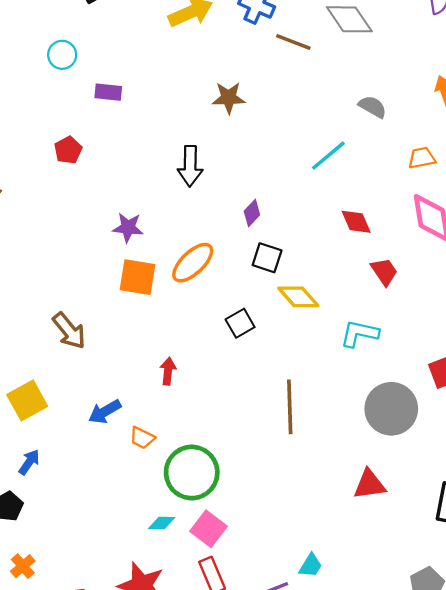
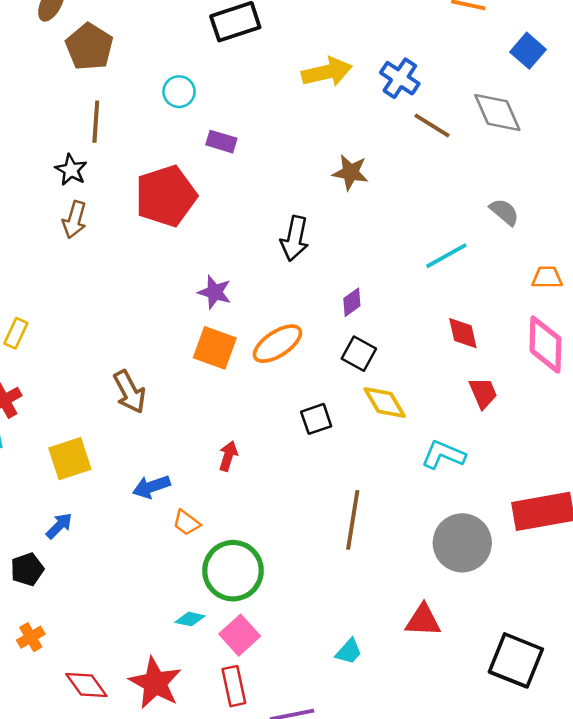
red pentagon: (68, 150) -> (166, 196), size x2.0
cyan trapezoid: (311, 566) -> (349, 651), moved

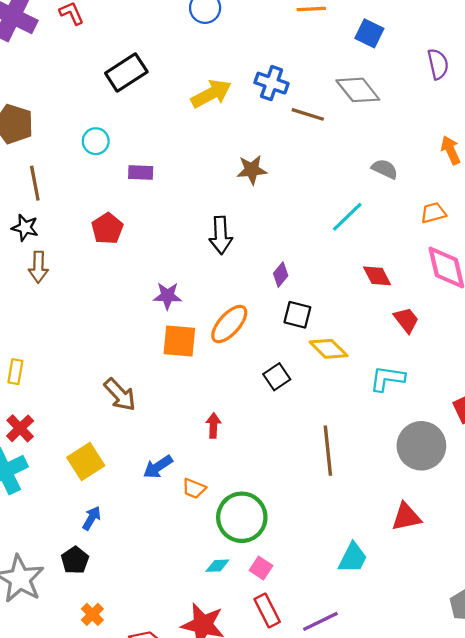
red pentagon: (166, 196) -> (107, 228), size x0.6
pink square: (240, 635) -> (261, 568), size x0.7
cyan trapezoid: (349, 651) -> (353, 558), size x1.4

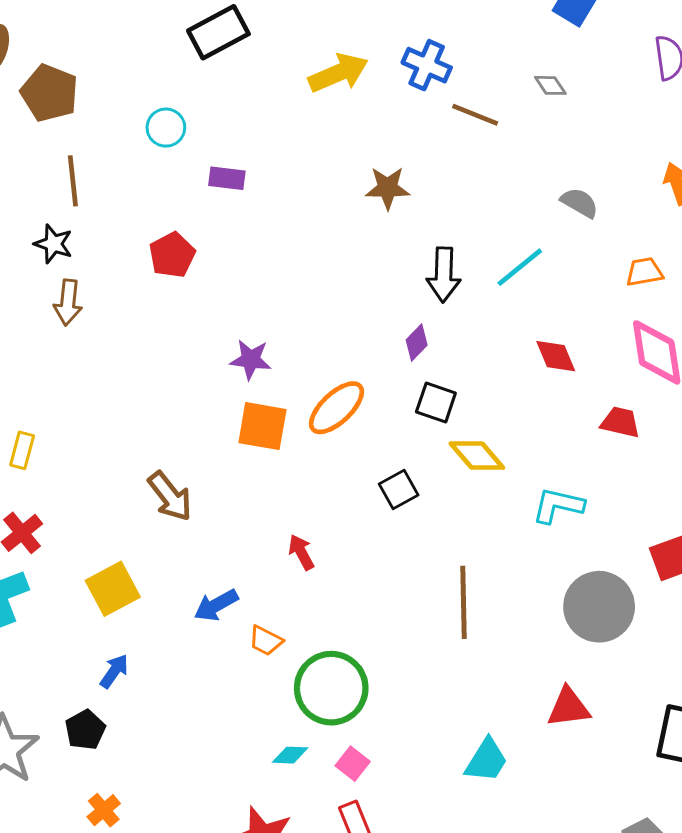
gray diamond: (358, 90) -> (550, 85), size x0.5
black arrow: (221, 235) -> (444, 275), moved
red trapezoid: (406, 320) -> (620, 422), moved, turned -44
red arrow: (213, 426) -> (301, 552), turned -35

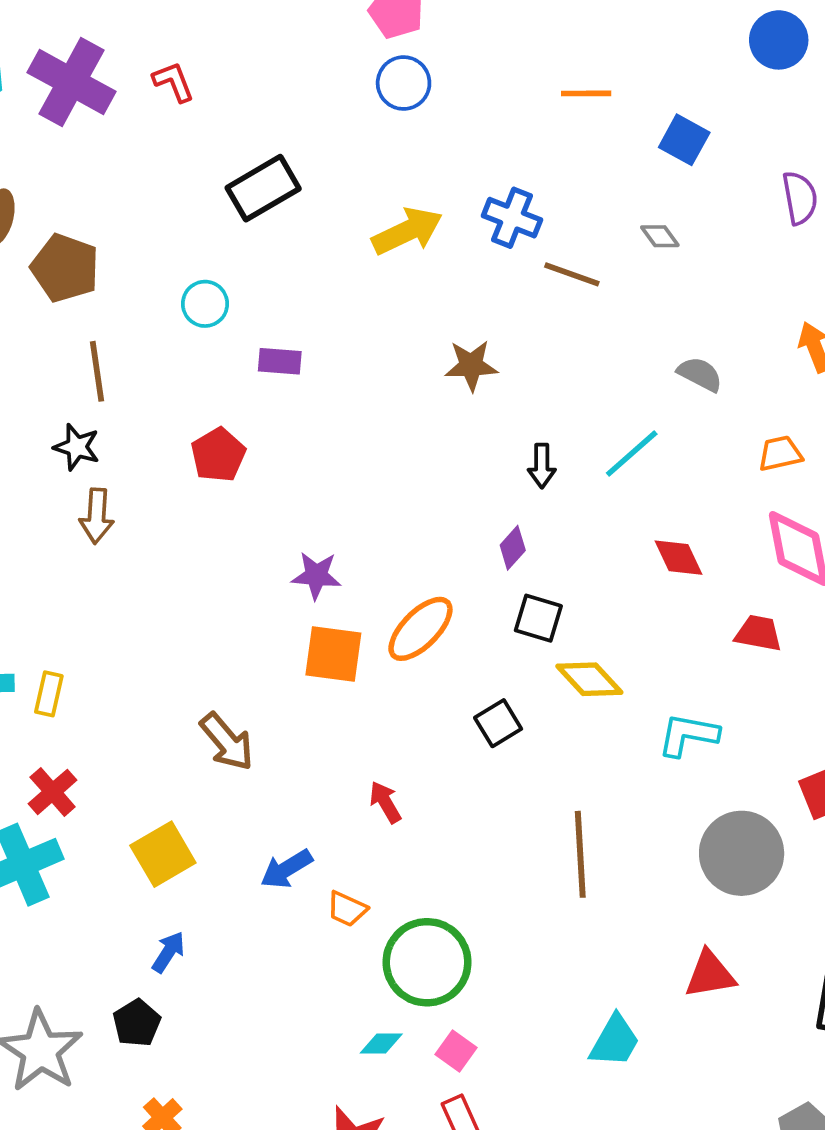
black arrow: (444, 275) -> (542, 466), size x0.7

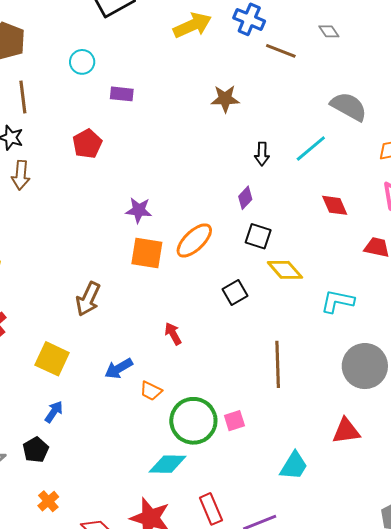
gray semicircle: (700, 374) -> (349, 106), size x1.5
brown arrow: (227, 742) -> (88, 299), turned 64
yellow square: (163, 854) -> (52, 359), turned -36
cyan diamond: (381, 1044) -> (168, 464), size x1.6
pink square: (456, 1051) -> (234, 421), moved, turned 35

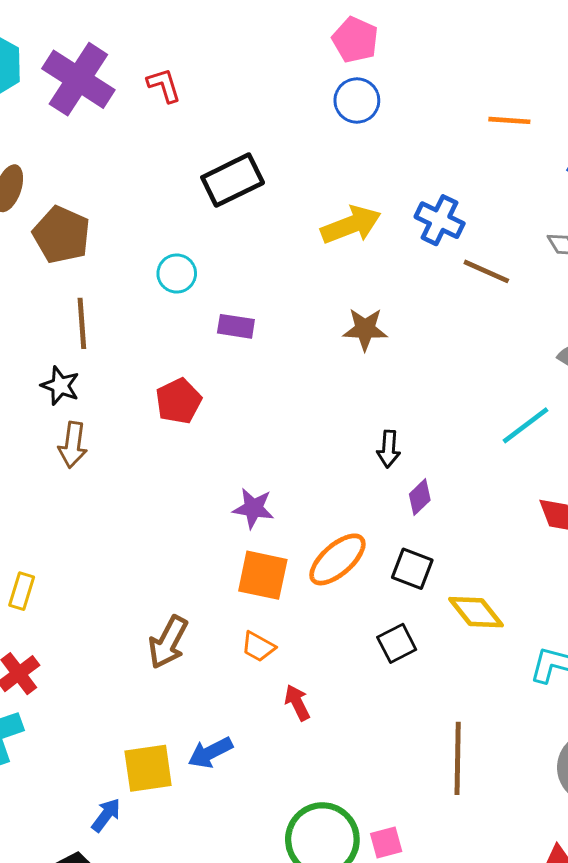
brown star: (225, 99) -> (365, 329), moved
black arrow: (262, 154) -> (389, 449), moved
black square: (258, 236) -> (412, 569), moved
yellow square: (52, 359) -> (148, 768), moved, turned -36
orange trapezoid: (151, 391) -> (258, 647), moved

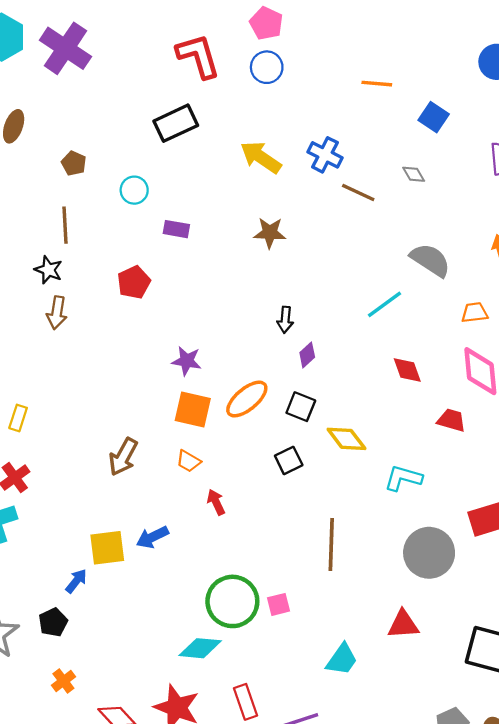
red L-shape: (164, 85) -> (198, 56), moved, size x1.8
yellow arrow: (351, 225) -> (261, 157), turned -126
brown pentagon: (62, 235) -> (74, 163), moved, size x0.6

